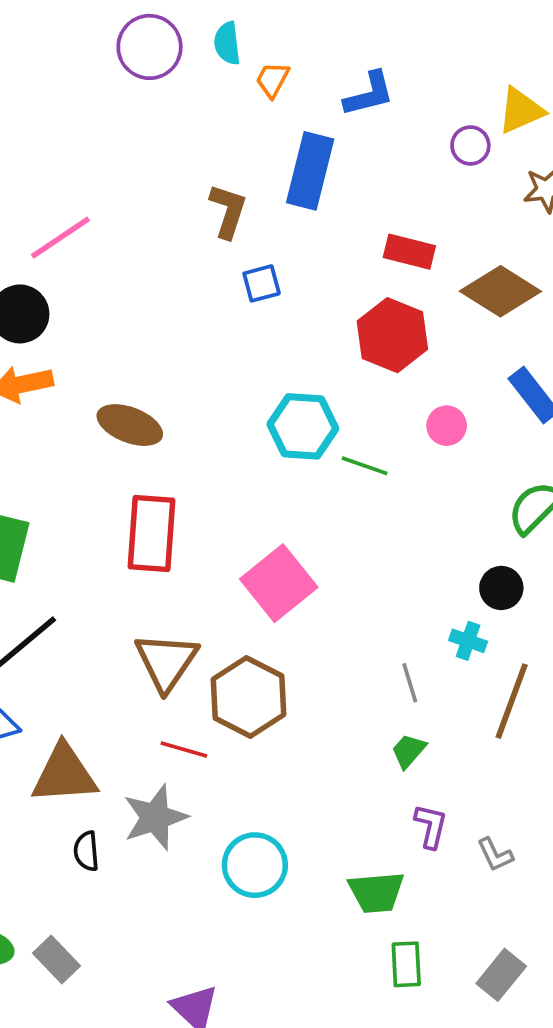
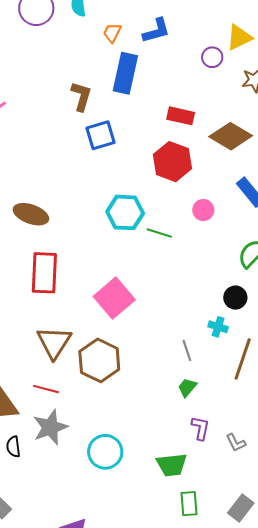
orange trapezoid: (272, 80) -> (112, 33), moved
blue square: (262, 283) -> (101, 135), size x1.4
red line: (184, 749) -> (46, 389), moved

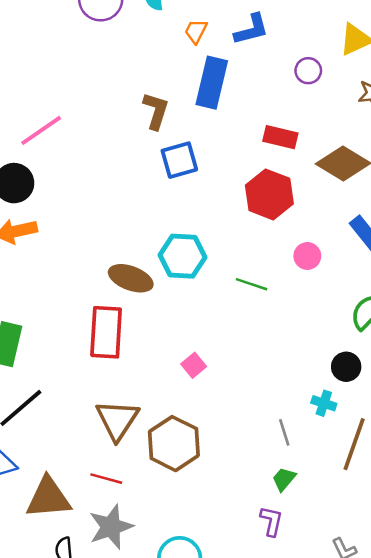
purple circle: (212, 57) -> (308, 71), moved
cyan hexagon: (125, 212) -> (182, 256), moved
brown ellipse: (31, 214) -> (131, 278), moved
pink square: (114, 298) -> (194, 365), size x0.5
purple L-shape: (200, 428) -> (271, 521), moved

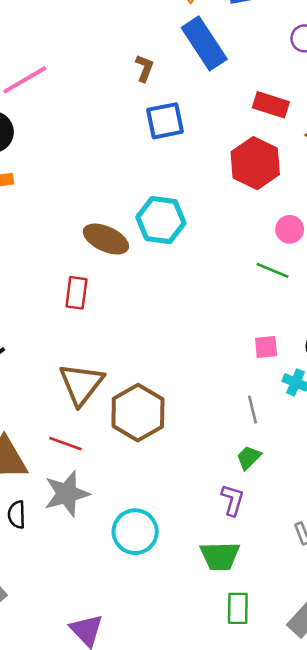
blue rectangle: (212, 83) -> (204, 43), turned -51
brown L-shape: (156, 111) -> (144, 68), size x0.7
green line: (251, 284) -> (272, 270), moved
red rectangle: (106, 332) -> (76, 293), size x0.6
pink square: (194, 365) -> (266, 347), moved, turned 30

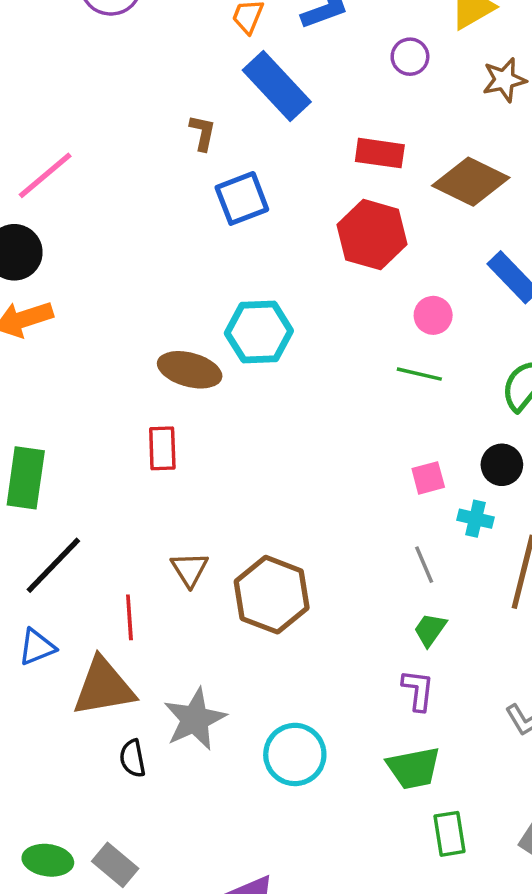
brown triangle: (81, 384) -> (190, 569), size x0.6
red line: (65, 444) -> (129, 617), moved, turned 76

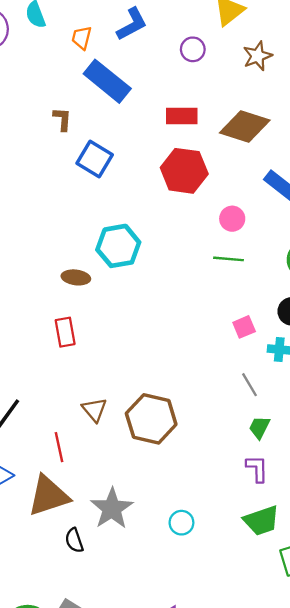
blue square: (242, 198) -> (95, 159), turned -30
brown ellipse: (190, 370) -> (76, 277), size x0.7
cyan circle: (295, 754) -> (181, 523), size x0.6

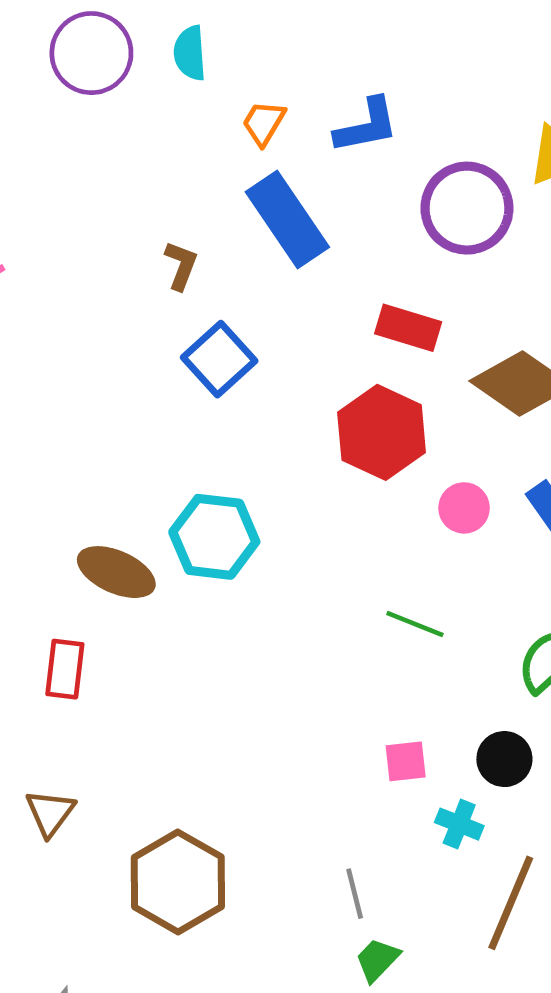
purple circle: (193, 49) -> (467, 208), size x1.8
pink circle: (232, 219) -> (464, 508), moved
brown ellipse: (76, 277) -> (116, 572), size x1.4
gray line: (250, 385) -> (355, 894), moved
brown triangle: (94, 410) -> (50, 813), moved

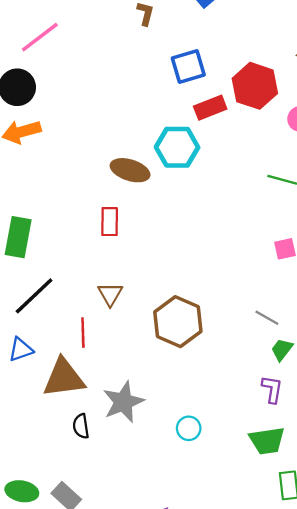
red rectangle: (408, 328) -> (210, 108), moved, turned -32
blue square: (219, 359) -> (188, 67), moved, turned 32
gray line: (355, 894) -> (267, 318), turned -40

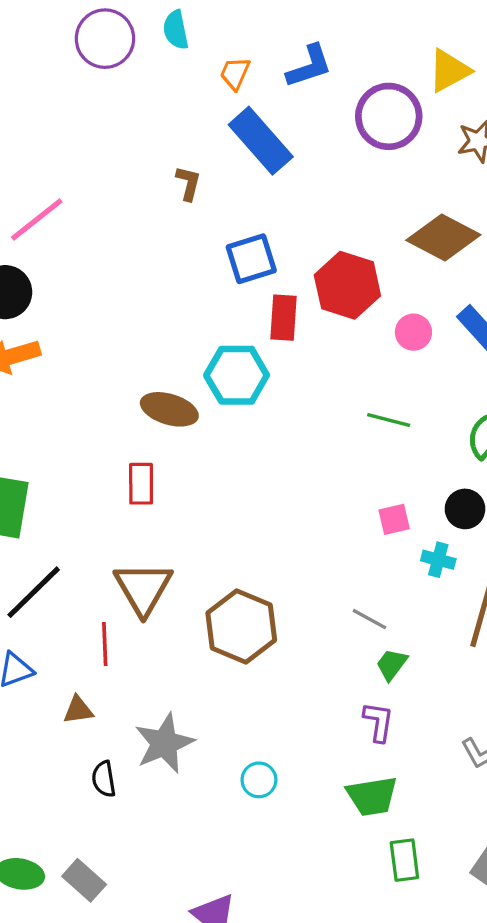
red rectangle: (210, 108) -> (284, 318), turned -64
brown triangle: (110, 294) -> (143, 588), size x1.6
brown triangle: (64, 378) -> (78, 710), size x0.5

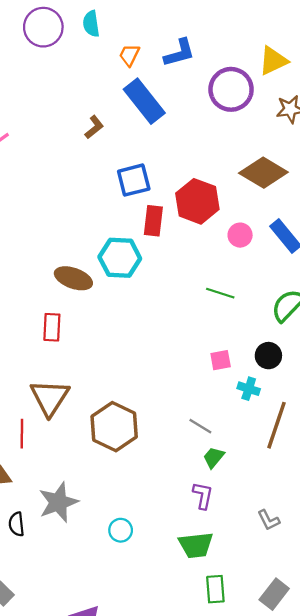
brown L-shape: (188, 183) -> (94, 127), turned 35

